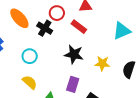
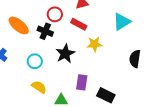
black star: (74, 54) -> (65, 54), moved, turned -30
yellow star: (102, 63) -> (95, 44), moved

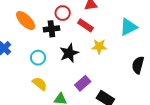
black cross: (45, 31) -> (51, 29), turned -35
purple rectangle: (82, 82) -> (83, 83), turned 35

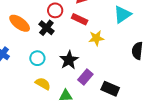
black cross: (51, 29) -> (46, 28), turned -35
black star: (69, 53) -> (69, 60), moved

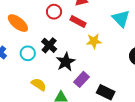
cyan triangle: (122, 14) -> (121, 19), turned -42
black cross: (46, 28) -> (49, 45), moved
cyan circle: (37, 58) -> (28, 53), moved

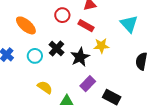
black star: (66, 62) -> (80, 57), moved

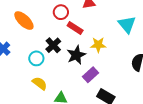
red rectangle: (86, 26) -> (75, 28), moved
cyan circle: (35, 56) -> (36, 58), moved
purple rectangle: (88, 84) -> (91, 75), moved

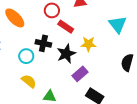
black cross: (53, 45) -> (43, 43), turned -35

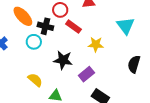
black cross: (43, 43) -> (45, 26), moved
black star: (66, 54) -> (63, 60), moved, turned 30
cyan circle: (26, 56) -> (34, 42), moved

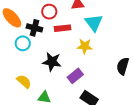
cyan triangle: (126, 26) -> (94, 23), moved
red rectangle: (73, 27) -> (63, 28), turned -42

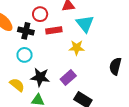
cyan circle: (23, 43) -> (25, 55), moved
black star: (52, 62) -> (40, 77), moved

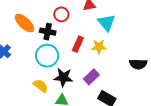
red rectangle: (54, 30) -> (78, 44), moved, turned -56
cyan circle: (25, 55) -> (47, 56), size x1.5
black semicircle: (115, 66) -> (138, 64), turned -102

